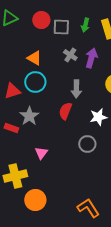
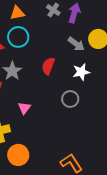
orange triangle: (34, 58) -> (17, 13), turned -42
gray arrow: (76, 89) -> (76, 44), moved, turned -54

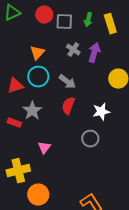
orange triangle: (17, 13) -> (37, 53), turned -35
gray arrow: (76, 44) -> (67, 82), moved

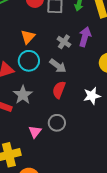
gray cross: (73, 50) -> (64, 42), moved
gray circle: (90, 139) -> (57, 123), moved

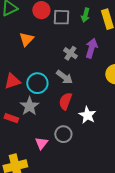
orange triangle: (28, 37) -> (26, 39), moved
cyan circle: (29, 61) -> (37, 83), moved
white star: (92, 96) -> (87, 115), moved, turned -30

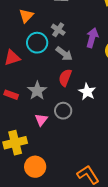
purple arrow: (91, 48) -> (92, 38), moved
gray cross: (70, 53) -> (58, 30), moved
cyan circle: (37, 83) -> (37, 43), moved
gray star: (29, 106) -> (37, 91), moved

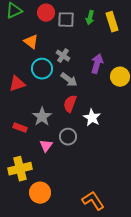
orange triangle: (26, 16) -> (31, 42), turned -35
red rectangle: (11, 95) -> (20, 128), moved

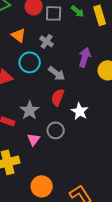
green arrow: (90, 18) -> (78, 11), turned -64
gray cross: (63, 56) -> (47, 41), moved
orange circle: (40, 193) -> (42, 186), moved

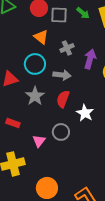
orange triangle: (19, 35) -> (41, 37), moved
gray cross: (47, 41) -> (67, 48), moved, turned 32
gray arrow: (57, 73) -> (62, 75), turned -30
gray star: (30, 110) -> (35, 96), moved

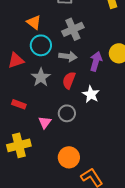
orange triangle: (41, 37) -> (34, 22), moved
gray cross: (67, 48) -> (73, 29), size x1.5
purple arrow: (90, 59) -> (96, 61), moved
orange circle: (47, 188) -> (69, 157), moved

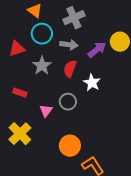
purple arrow: (96, 61) -> (97, 50), turned 36
yellow cross: (19, 145) -> (20, 134), turned -30

